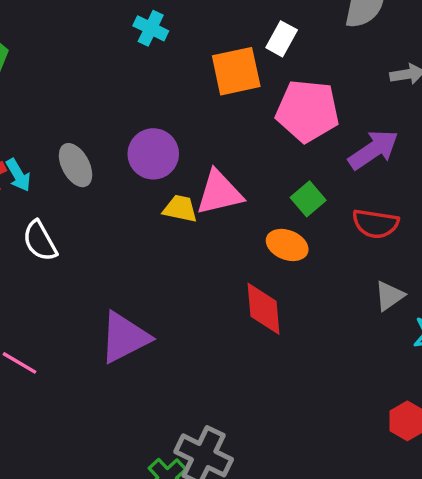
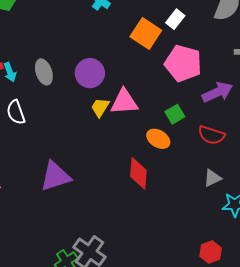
orange square: (236, 71) -> (146, 33), turned 36
yellow trapezoid: (180, 209) -> (100, 107), turned -80

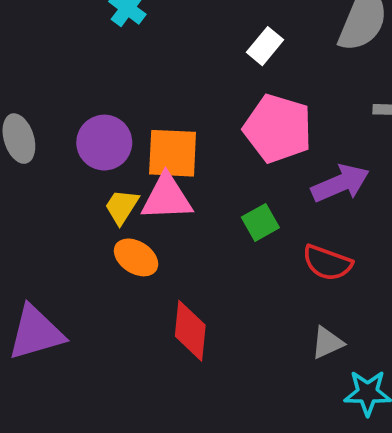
orange square: (146, 33) -> (173, 153), moved, turned -32
orange ellipse: (158, 139) -> (136, 257), moved

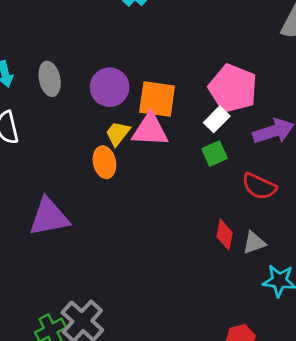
white rectangle: (265, 46) -> (217, 119), moved
orange ellipse: (136, 257) -> (104, 162), moved, turned 40
red diamond: (190, 331) -> (225, 235), moved, size x0.7

